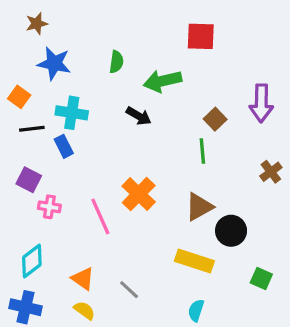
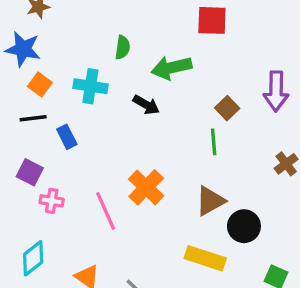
blue star: (54, 63) -> (23, 49), moved
orange square: (19, 97) -> (40, 85), moved
cyan cross: (72, 113) -> (90, 86), moved

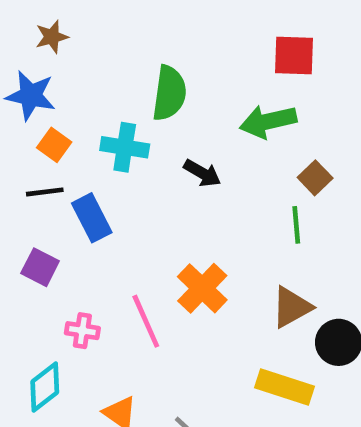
green semicircle: (123, 47) -> (169, 93), size x1.6
green arrow: (171, 68) -> (268, 121), moved
blue rectangle: (67, 137) -> (92, 218), size x1.4
pink cross: (52, 201) -> (82, 331), moved

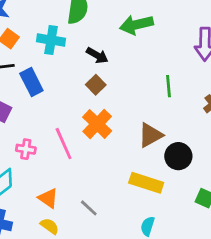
brown square: (315, 178) -> (96, 85), moved
green line: (296, 225) -> (169, 86), moved

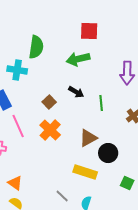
black arrow: (97, 55) -> (76, 92), moved
pink line: (64, 144) -> (18, 126), moved
gray line: (89, 208) -> (62, 196), moved

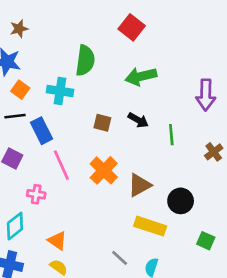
red square: (89, 31) -> (132, 27), moved, turned 36
brown square: (49, 102) -> (102, 123), moved, turned -32
brown triangle: (88, 138) -> (139, 185), moved

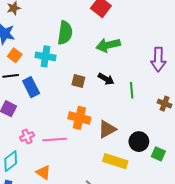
brown cross: (214, 152) -> (165, 104), turned -32
pink line: (61, 165) -> (55, 140), moved, turned -70
orange cross: (104, 170) -> (79, 118), turned -30
pink cross: (36, 194) -> (27, 136), turned -32
green square: (206, 241) -> (158, 154), moved

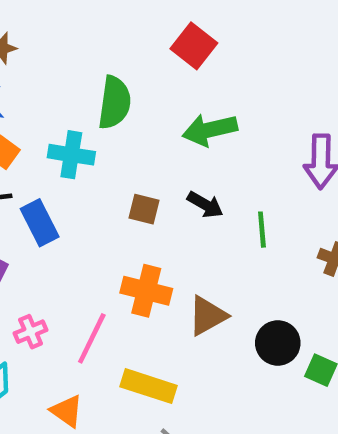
pink line: (55, 140) -> (92, 338), turned -60
yellow rectangle: (115, 161) -> (148, 386), moved

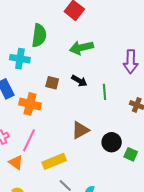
orange cross: (146, 291) -> (30, 104), moved
yellow rectangle: (148, 386) -> (54, 161), turned -40
orange triangle: (67, 411) -> (16, 162), moved

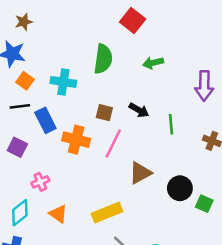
green semicircle: (39, 35) -> (103, 59), moved
green arrow: (81, 48) -> (153, 63), moved, size x0.7
pink line: (29, 140) -> (113, 143), moved

